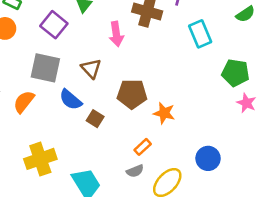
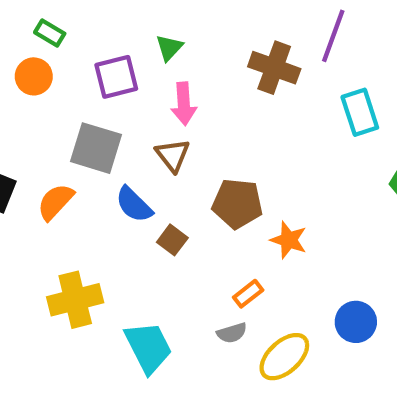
purple square: (54, 25) -> (116, 77), turned 32
pink arrow: (116, 34) -> (184, 104), moved

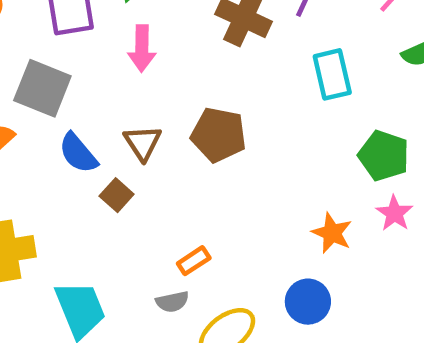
brown triangle: (173, 155) -> (143, 143), moved
brown pentagon: (237, 204) -> (219, 135), moved
orange star: (289, 240) -> (332, 233), moved

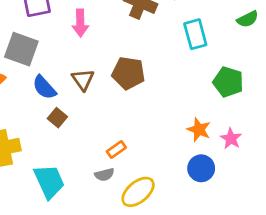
brown square: (117, 195) -> (57, 118), moved
pink star: (394, 213) -> (231, 139), moved
blue circle: (308, 302) -> (201, 168), moved

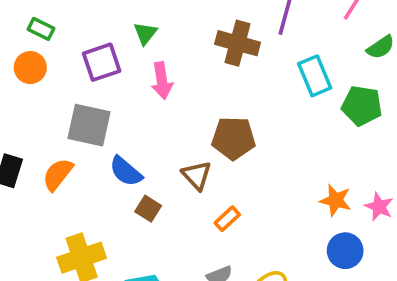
brown triangle: (83, 80) -> (197, 175), moved
green pentagon: (228, 82) -> (362, 106), moved
orange rectangle: (116, 149) -> (227, 219), moved

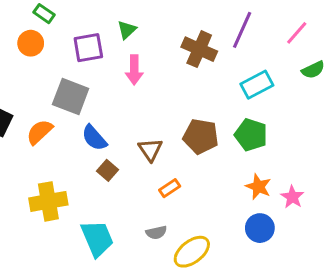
cyan rectangle: (315, 76) -> (257, 85), turned 76
green pentagon: (362, 106) -> (251, 135), moved
brown pentagon: (234, 138) -> (201, 136), moved

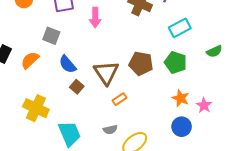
green semicircle: (313, 70) -> (214, 51), moved
gray square: (71, 96) -> (51, 36), size x0.7
brown triangle: (150, 150) -> (106, 73), size x1.5
yellow cross: (48, 201) -> (36, 108), turned 35

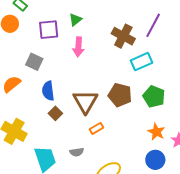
cyan rectangle: (180, 28) -> (141, 62), moved
blue semicircle: (68, 64) -> (48, 91), turned 30
gray semicircle: (110, 130) -> (77, 152), moved

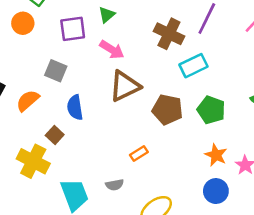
pink arrow: (78, 47) -> (112, 50), turned -60
brown triangle: (85, 102) -> (125, 86), moved, turned 36
brown square: (55, 113) -> (55, 135), moved

